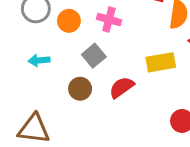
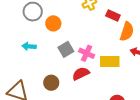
pink cross: (109, 20) -> (87, 53), moved
brown circle: (80, 89) -> (51, 83), moved

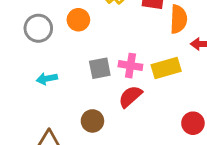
orange circle: (53, 23) -> (78, 20), moved
gray square: (66, 49) -> (100, 68), turned 35

